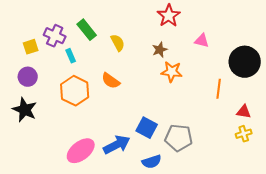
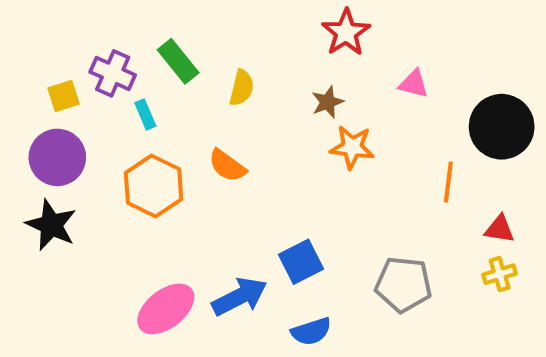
yellow semicircle: (118, 43) -> (242, 88), turned 42
purple circle: (28, 77) -> (57, 157), size x1.4
blue square: (147, 128) -> (301, 262), turned 35
gray pentagon: (179, 138) -> (403, 284), moved

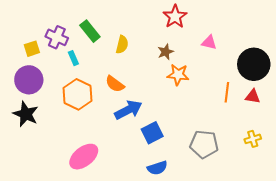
red triangle: (500, 229) -> (253, 96), moved
blue arrow: (240, 297) -> (128, 110), moved

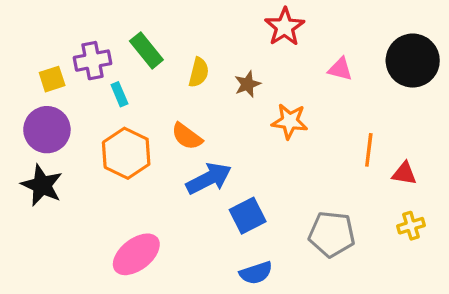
purple cross: (57, 37) -> (92, 61), turned -35
brown star: (166, 52) -> (248, 84), moved
black circle: (254, 64) -> (413, 61), moved
red triangle: (253, 96) -> (404, 173), moved

